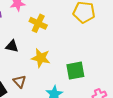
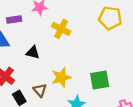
yellow star: (41, 58) -> (61, 77), moved, turned -30

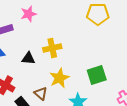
yellow cross: (61, 29) -> (52, 48), moved, turned -30

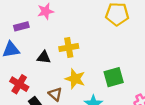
yellow star: (59, 78) -> (75, 79), turned -30

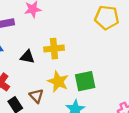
green square: (114, 77) -> (85, 81), moved

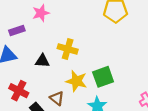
yellow cross: (54, 49) -> (68, 49), turned 30

